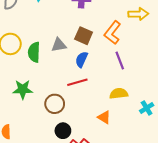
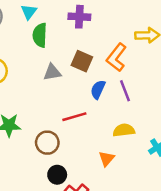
green semicircle: (34, 52) -> (40, 35), moved
blue semicircle: (82, 59) -> (98, 90), moved
orange triangle: (104, 117) -> (107, 159), turned 40

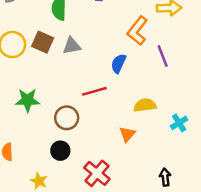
brown square: (82, 61) -> (43, 42), moved
purple line: (125, 91) -> (163, 56), moved
black circle: (57, 175) -> (60, 151), moved

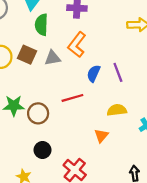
orange L-shape: (137, 31) -> (77, 45), moved
purple line: (163, 56) -> (118, 72), moved
brown circle: (67, 118) -> (38, 113), moved

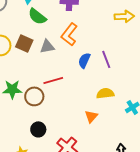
green semicircle: (41, 25) -> (37, 16), turned -54
red line: (72, 98) -> (53, 80), moved

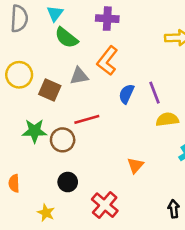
brown square: (24, 43) -> (50, 90), moved
yellow semicircle: (105, 93) -> (167, 119), moved

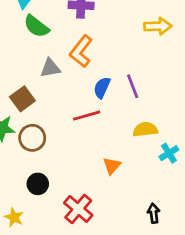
brown square: (50, 90) -> (22, 99), moved, turned 30
red line: (87, 119) -> (87, 116), moved
yellow semicircle: (167, 119) -> (145, 129), moved

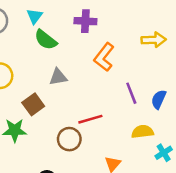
orange L-shape: (81, 51) -> (104, 57), moved
blue semicircle: (102, 88) -> (159, 99), moved
brown circle: (32, 138) -> (69, 139), moved

